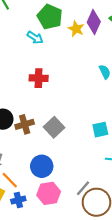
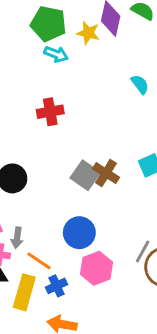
cyan arrow: (35, 38) -> (56, 54), moved
brown cross: (25, 124) -> (106, 173), moved, turned -30

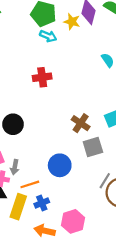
gray square: (85, 175) -> (93, 147), moved, turned 36
orange line: (39, 261) -> (30, 184), turned -54
pink hexagon: (97, 268) -> (73, 221), moved

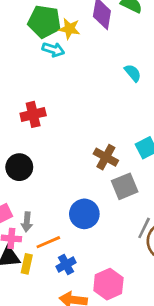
yellow star: (72, 22) -> (69, 29), moved
red cross: (42, 77) -> (33, 114), moved
yellow rectangle: (18, 207) -> (27, 264), moved, size x0.6

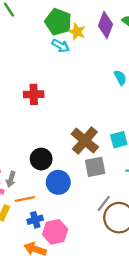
brown cross: (106, 157) -> (85, 141), size x1.4
black circle: (19, 167) -> (41, 159), moved
pink hexagon: (108, 284) -> (55, 232), moved

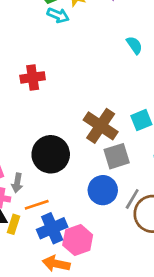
black circle: (41, 159) -> (51, 154), size x1.4
blue circle: (58, 182) -> (103, 190), moved
blue cross: (35, 220) -> (52, 228), size x1.5

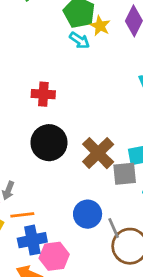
black circle: (51, 154) -> (49, 143), moved
gray square: (117, 156) -> (125, 174), moved
gray line: (132, 199) -> (114, 228), turned -66

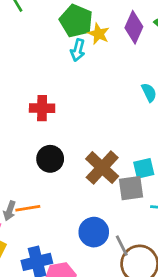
cyan arrow: (80, 40) -> (78, 50), turned 72
black circle: (49, 143) -> (50, 159), size x0.7
orange line: (22, 215) -> (28, 208), moved

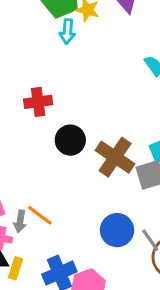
black circle: (50, 159) -> (70, 140), moved
orange line: (28, 208) -> (40, 215), turned 55

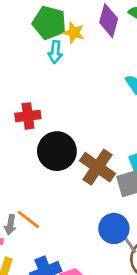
black circle: (70, 140) -> (57, 151), size x1.4
blue circle: (117, 230) -> (114, 228), moved

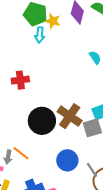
black circle: (57, 151) -> (42, 121), moved
blue circle: (114, 228) -> (67, 160), moved

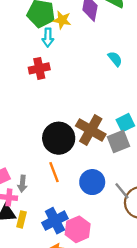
red cross: (20, 80) -> (39, 68), moved
orange line: (21, 153) -> (54, 172), moved, turned 36

